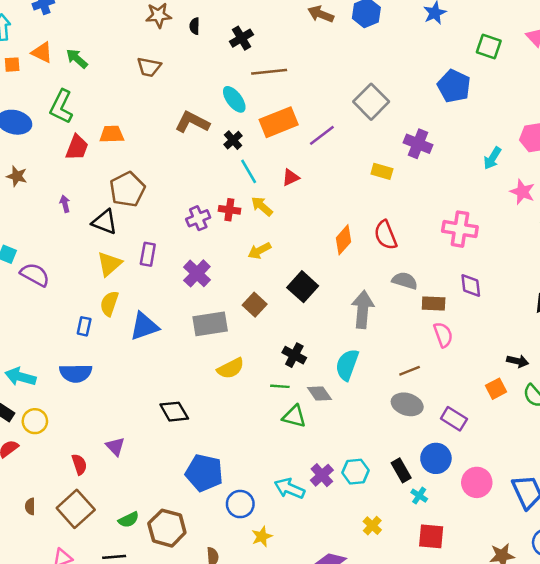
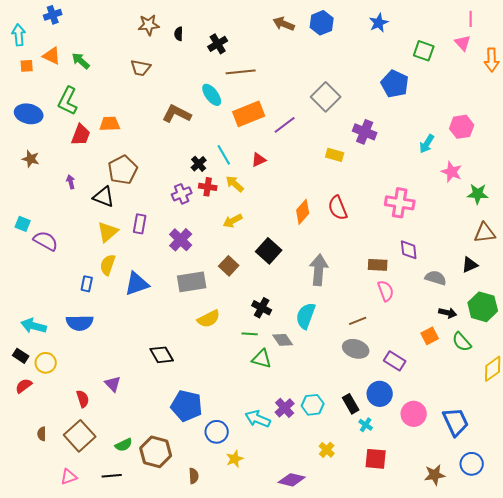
black cross: (233, 140) -> (199, 164), moved
gray semicircle: (405, 281) -> (436, 278), moved

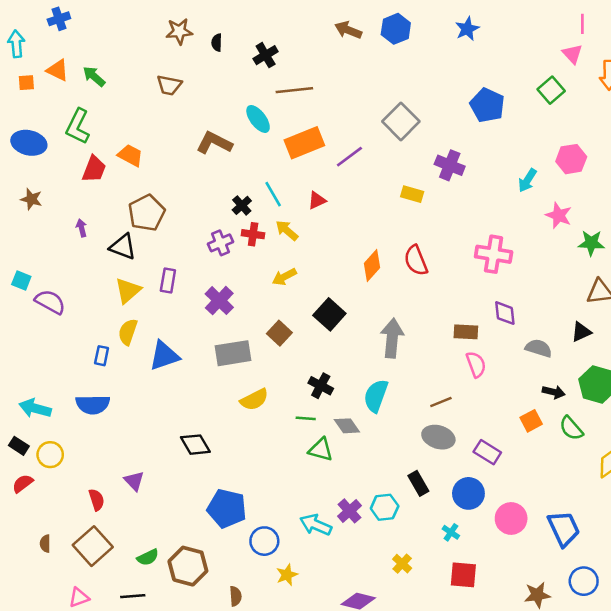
green square: (424, 51) -> (551, 90), moved, turned 30
orange trapezoid: (110, 124) -> (130, 155), turned 30
black rectangle: (351, 404) -> (418, 483), moved

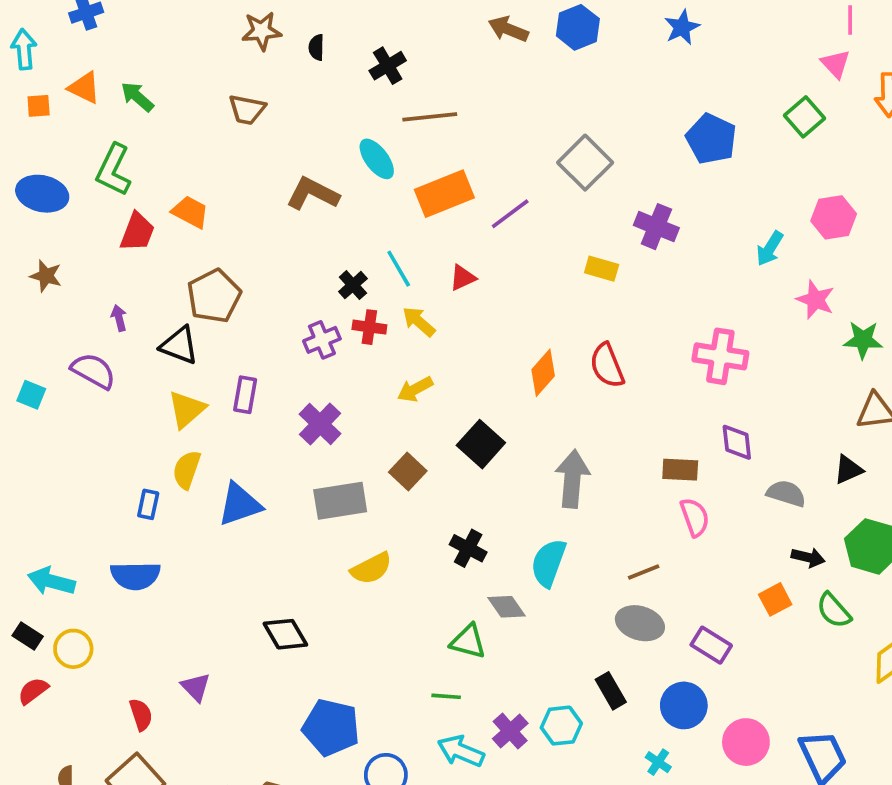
purple semicircle: (50, 302) -> (93, 371), moved
green line: (306, 418) -> (446, 696), moved

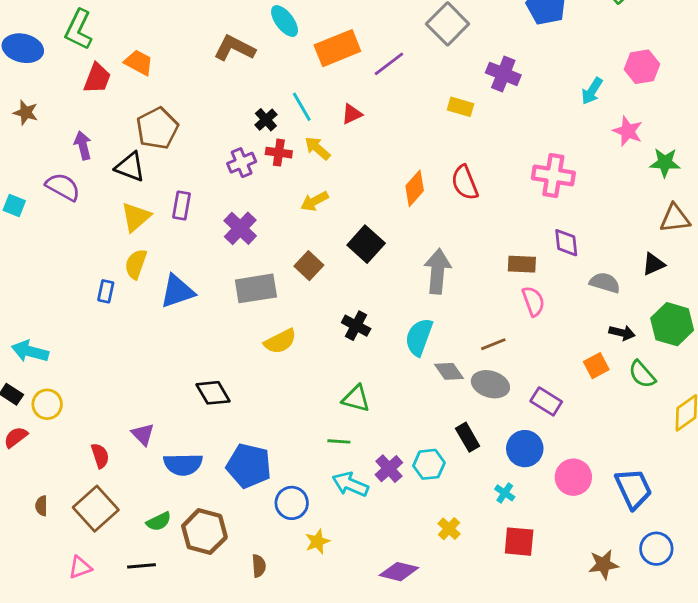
purple arrow: (119, 318) -> (83, 145), size x1.4
blue semicircle: (135, 576) -> (183, 464), moved
gray diamond: (507, 607) -> (449, 371), moved

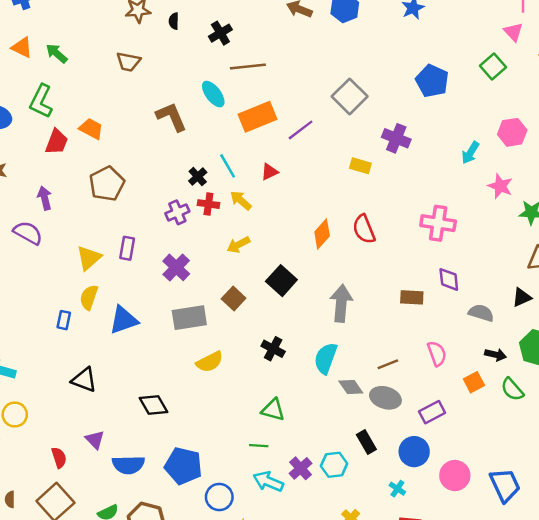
brown L-shape: (234, 48) -> (171, 117), turned 40
black triangle: (130, 167) -> (84, 380), moved
pink semicircle: (533, 301) -> (437, 354), moved
purple rectangle: (546, 401) -> (432, 412), turned -60

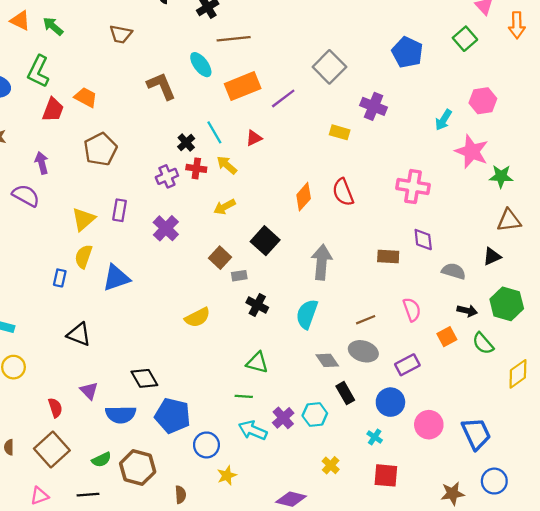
pink star: (500, 186) -> (472, 152), size x1.4
gray rectangle: (189, 318) -> (239, 276), moved, size x0.5
gray diamond: (351, 387) -> (327, 360), moved
black diamond: (153, 405) -> (144, 378), moved

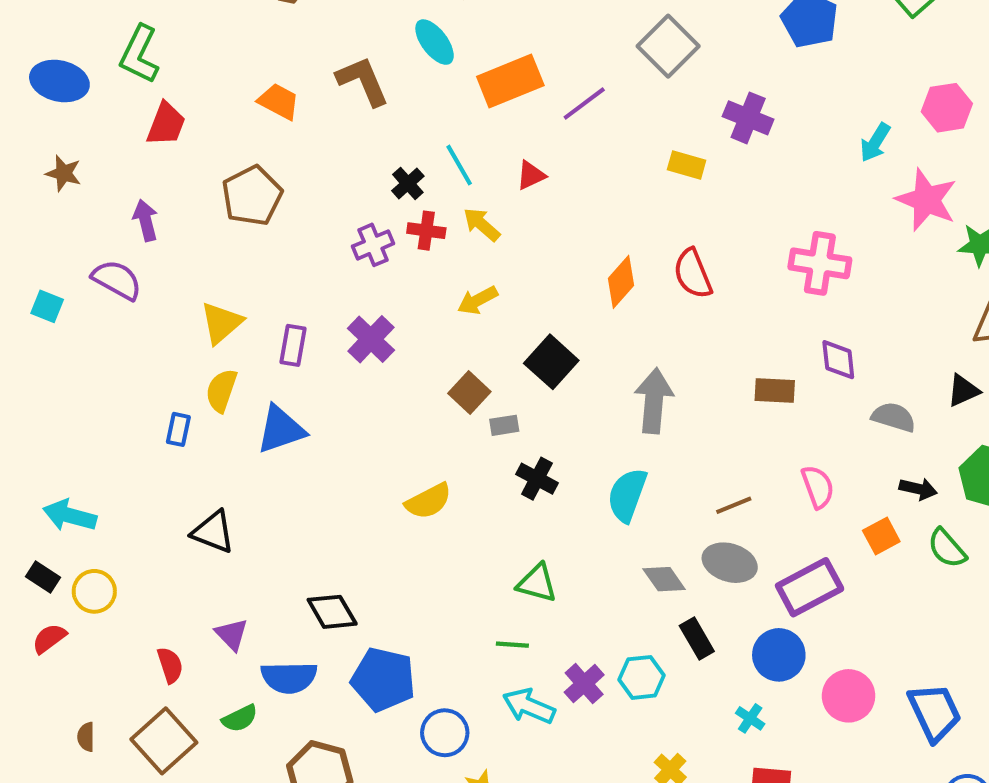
orange trapezoid: (86, 97) -> (279, 101), moved
purple rectangle: (120, 210) -> (293, 345), moved
purple rectangle: (407, 365) -> (810, 587), size x1.4
green semicircle: (102, 460) -> (240, 718), moved

